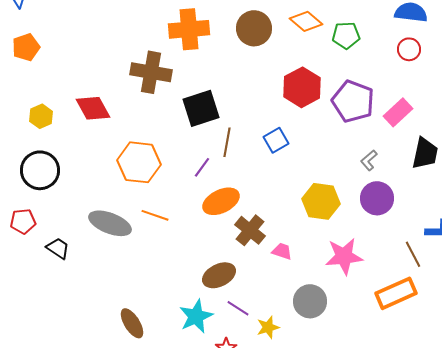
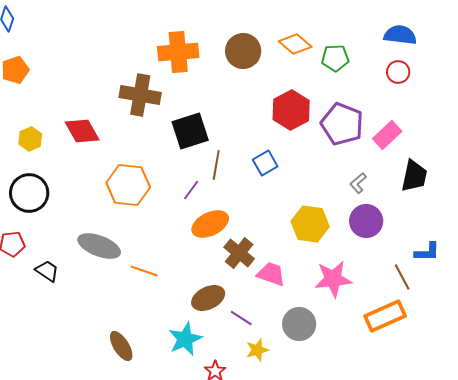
orange line: (155, 215) -> (144, 271), moved
pink trapezoid: (282, 251) -> (271, 274), size x1.4
purple line: (238, 308) -> (241, 318), moved

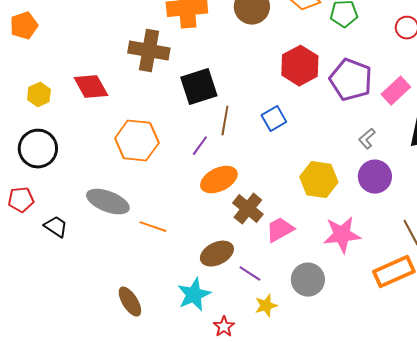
pink trapezoid: (271, 274) -> (280, 230), turned -48

